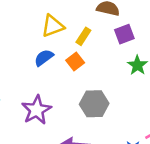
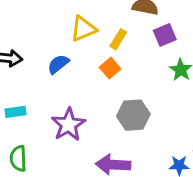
blue semicircle: (44, 58) -> (58, 64), moved

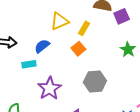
purple square: (165, 35) -> (122, 16), moved
cyan rectangle: (16, 112) -> (29, 64), moved

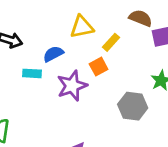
gray hexagon: (95, 82) -> (133, 106), moved
purple star: (49, 88) -> (72, 86), moved

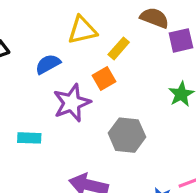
cyan rectangle: (32, 73) -> (29, 138), moved
gray hexagon: (133, 106) -> (127, 135), moved

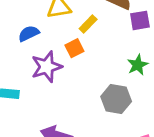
gray hexagon: (127, 135) -> (116, 99), moved

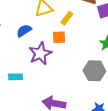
orange square: (74, 48) -> (59, 37), turned 32

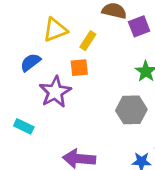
cyan rectangle: (16, 77) -> (24, 126), turned 32

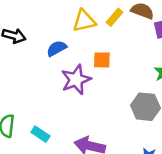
yellow rectangle: (88, 41) -> (115, 17), moved
cyan rectangle: (24, 126) -> (40, 134), moved

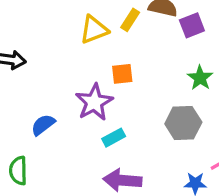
blue semicircle: (57, 48) -> (43, 125), moved
cyan rectangle: (40, 134) -> (114, 138), moved, turned -54

